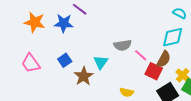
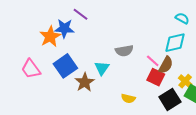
orange star: (35, 22) -> (50, 37), moved, turned 30
pink line: (141, 55) -> (153, 61), moved
blue square: (65, 60) -> (65, 66), size x1.6

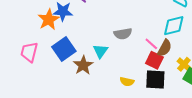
pink trapezoid: (31, 69) -> (29, 52), turned 50
black square: (170, 99) -> (155, 80), moved, turned 35

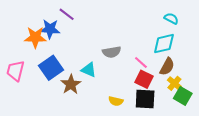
orange star: (49, 20) -> (35, 37), turned 30
brown semicircle: (165, 48) -> (167, 67), moved
cyan triangle: (100, 51) -> (89, 70), turned -42

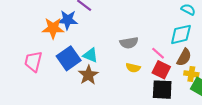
cyan triangle: (89, 70) -> (90, 55), moved
yellow cross: (174, 83) -> (191, 74), turned -32
yellow semicircle: (116, 101) -> (133, 68), moved

